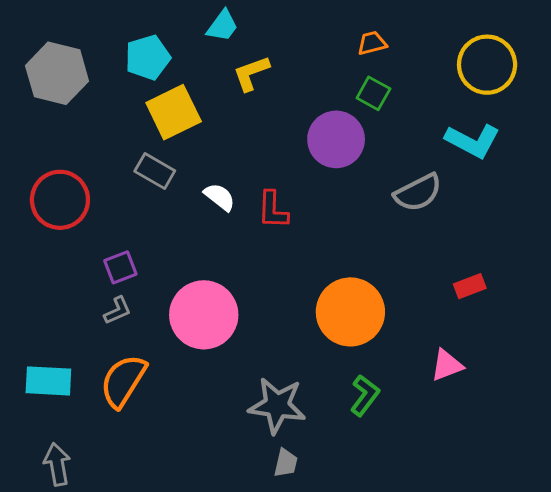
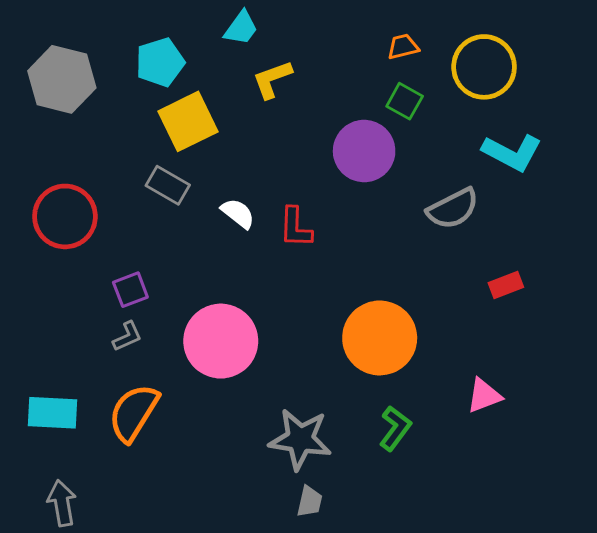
yellow circle: (487, 65) -> (484, 67), moved
red rectangle: (470, 286) -> (506, 285), moved

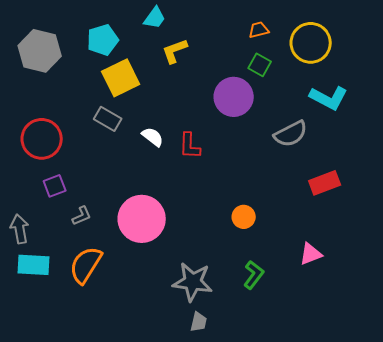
red rectangle: (506, 285) -> (325, 183), size x1.4
purple square: (130, 290) -> (55, 186), moved
orange circle: (380, 338) -> (244, 217), size x0.5
gray arrow: (62, 503) -> (20, 229), moved

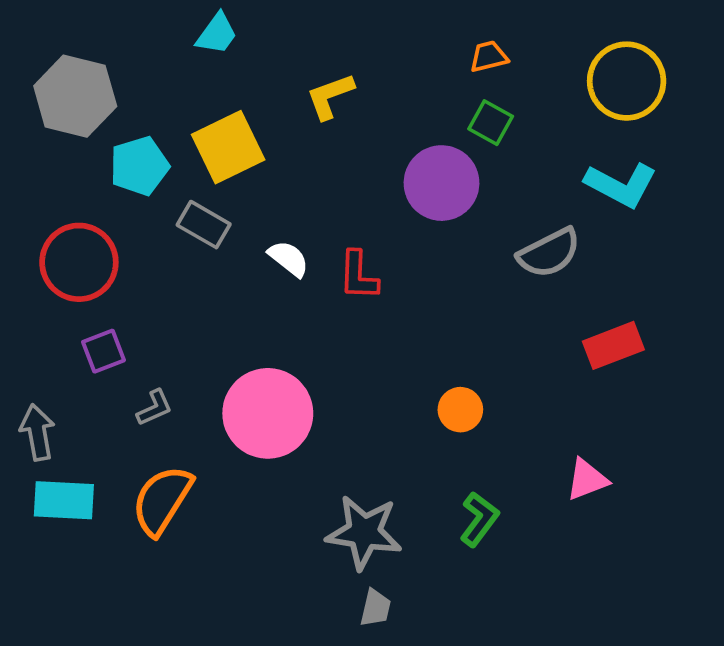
cyan trapezoid: (155, 18) -> (217, 34), moved
cyan pentagon: (103, 40) -> (139, 166), moved
yellow circle: (311, 43) -> (627, 81), moved

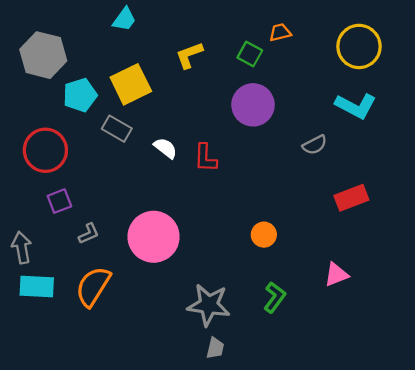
green square: (491, 123) -> (250, 54), moved
gray semicircle: (549, 253) -> (315, 145), size x0.7

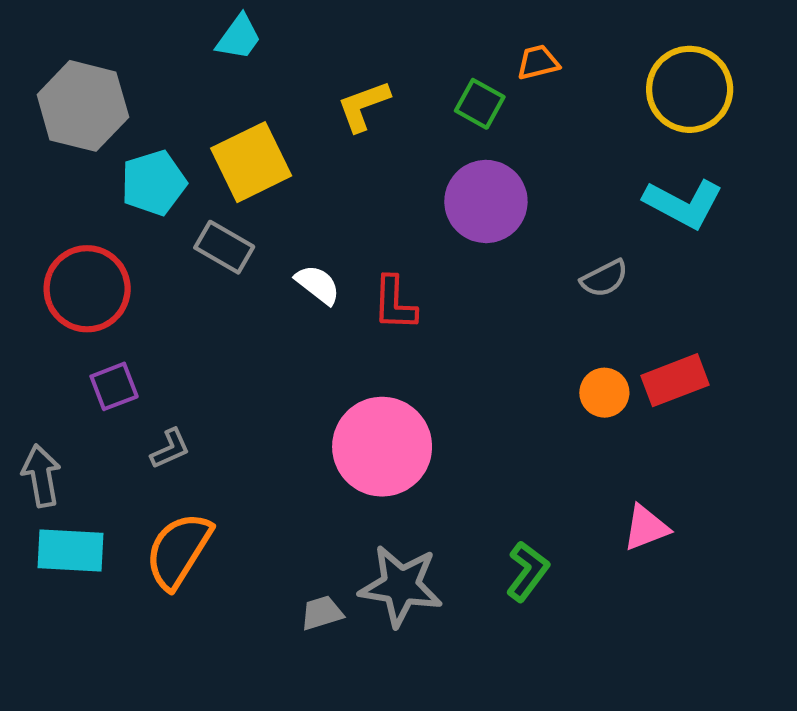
orange circle: (264, 235) -> (604, 393), moved
pink circle: (154, 237) -> (382, 447), moved
gray trapezoid: (215, 348) -> (322, 613), moved, turned -120

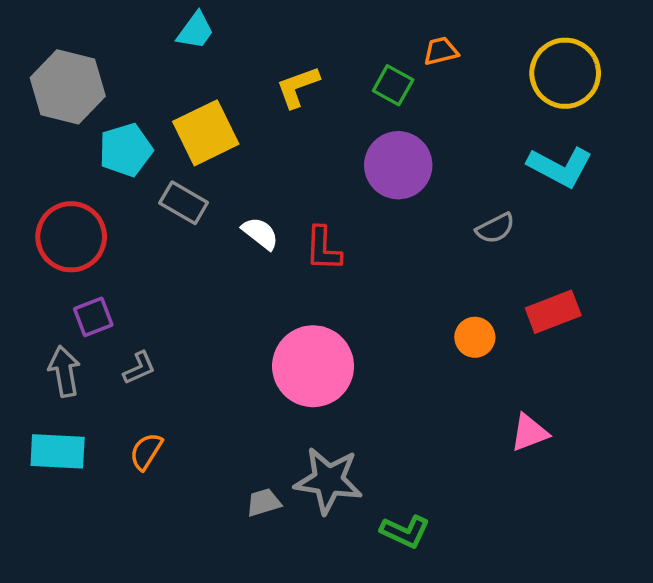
orange circle: (604, 393) -> (475, 337), moved
gray arrow: (41, 476) -> (64, 371), moved
orange semicircle: (178, 551) -> (146, 451), size x0.6
green L-shape: (528, 571) -> (405, 531), moved, turned 78

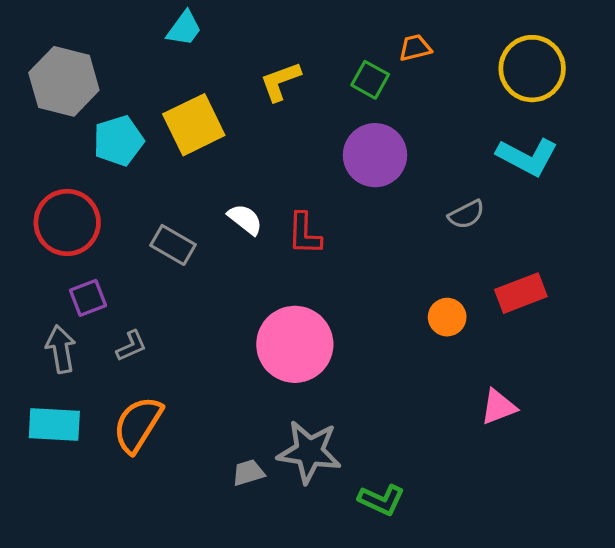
gray rectangle: (184, 203) -> (173, 245), moved
orange semicircle: (146, 451) -> (138, 425), size x1.6

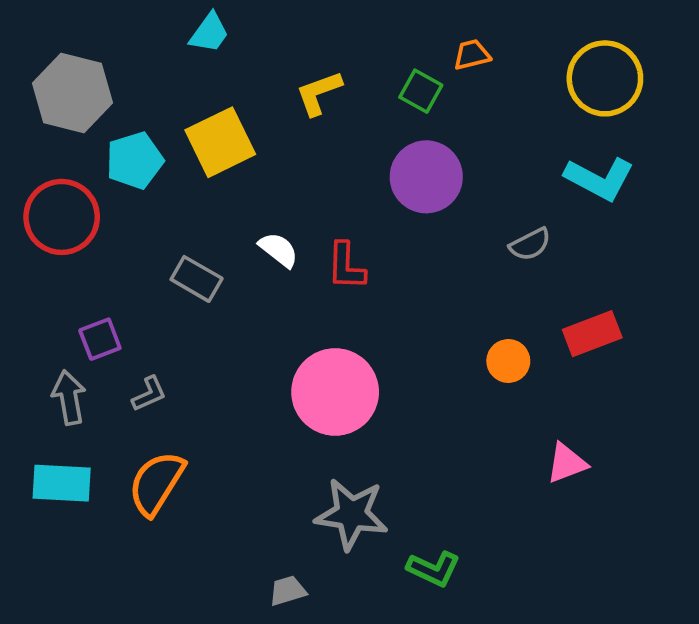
red circle: (67, 222) -> (62, 217), moved
gray trapezoid: (248, 473) -> (288, 591), moved

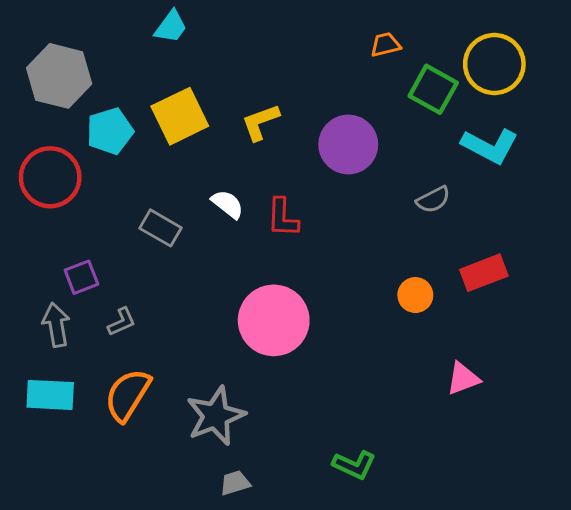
green square: (421, 91) -> (433, 89), moved, size x1.4
yellow L-shape: (319, 93) -> (260, 122), moved
gray star: (352, 514) -> (216, 416), moved, turned -30

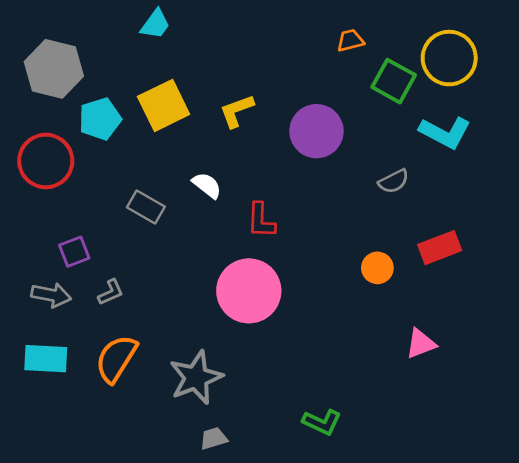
red L-shape: (283, 218) -> (261, 220), moved
gray arrow: (56, 325) -> (51, 295), turned 111

